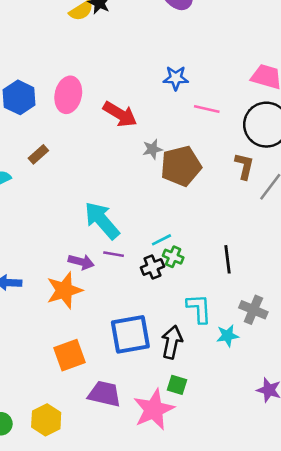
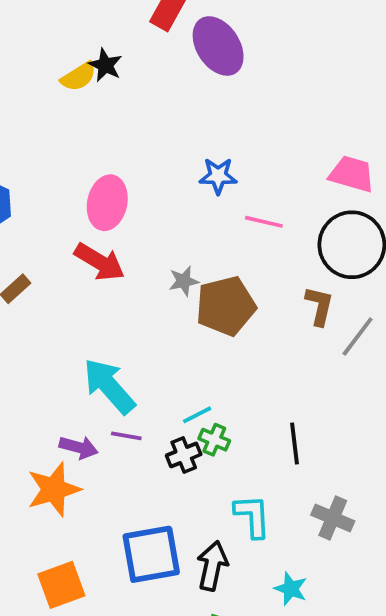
pink ellipse: (68, 95) -> (107, 203), moved
red arrow: (120, 114) -> (100, 262), moved
cyan star: (228, 336) -> (291, 589), moved, turned 30

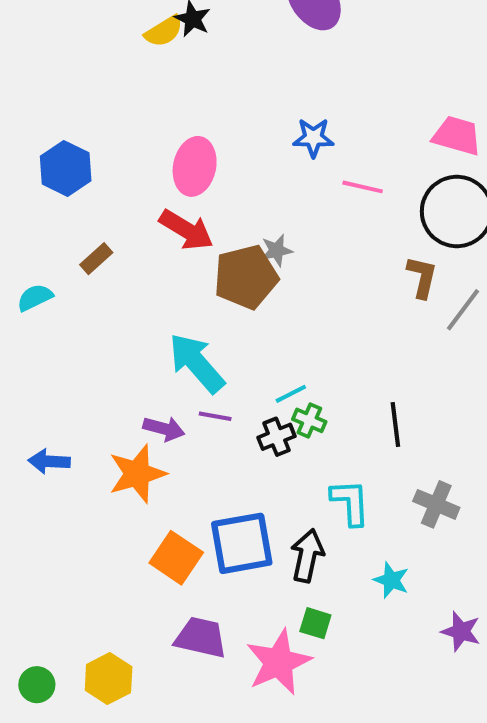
brown pentagon: (226, 306) -> (246, 277), moved
orange square: (61, 585) -> (176, 558), moved, turned -36

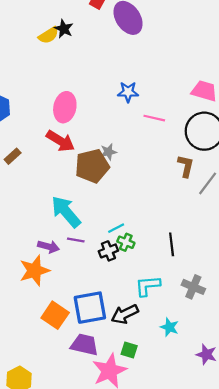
cyan L-shape: (350, 502) -> (148, 286), turned -92
black arrow: (307, 556) -> (125, 314), turned -128
purple trapezoid: (201, 638) -> (84, 345), moved

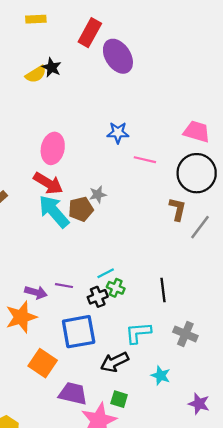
brown pentagon: (92, 166) -> (81, 209), size x0.7
cyan arrow: (66, 212) -> (54, 211), moved
blue square: (90, 308) -> (79, 332), moved

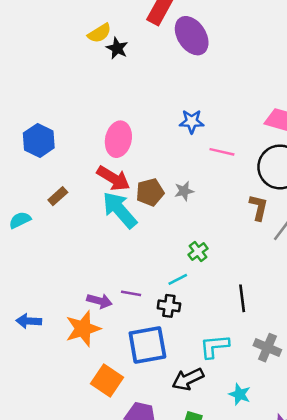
yellow semicircle: (36, 74) -> (99, 33), moved
gray star: (98, 195) -> (184, 191), moved
brown pentagon: (81, 209) -> (150, 192), moved
green cross: (116, 288) -> (198, 252), moved, turned 30
black cross: (98, 297) -> (169, 306), turned 30

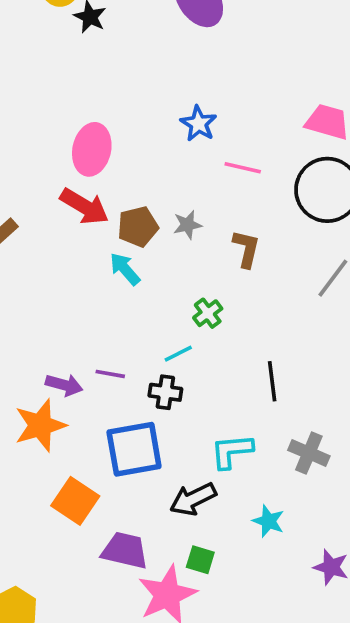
blue star: (192, 122) -> (199, 124), turned 30
brown L-shape: (259, 207) -> (246, 249), moved
cyan arrow: (120, 210) -> (125, 269), moved, size x0.6

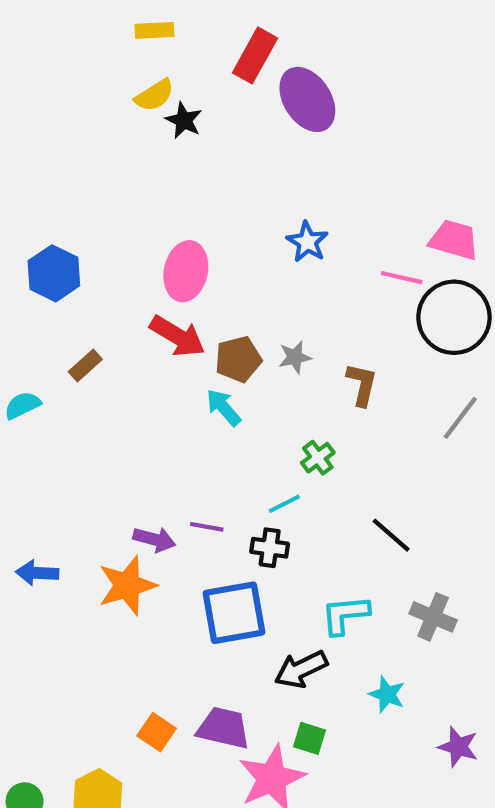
pink line: (243, 168) -> (402, 278), moved
black line: (272, 381) -> (391, 535), turned -42
orange square: (75, 501) -> (157, 732), moved, size x0.7

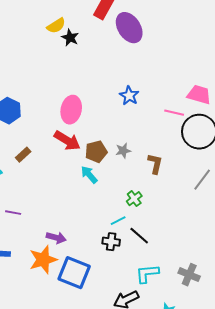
purple line: (207, 527) -> (13, 213), moved
black line: (391, 535) -> (139, 236), moved
blue square: (234, 613) -> (74, 273), moved, turned 32

